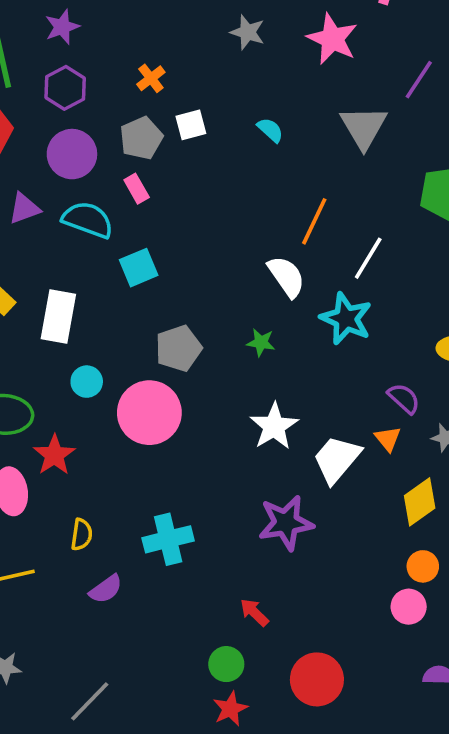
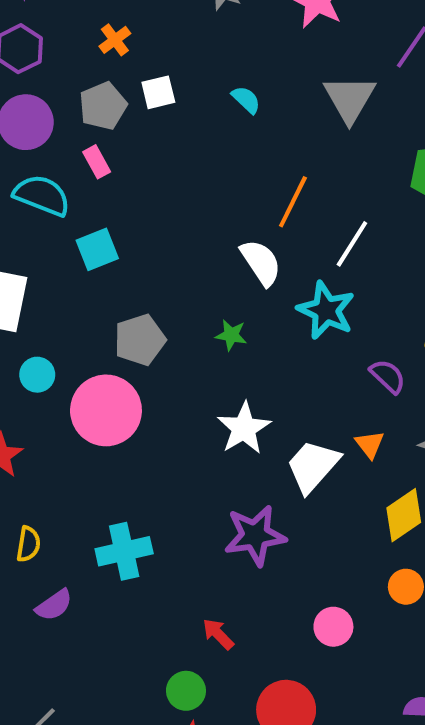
purple semicircle: (404, 398) -> (388, 376), moved
pink circle: (409, 607) -> (333, 627), moved

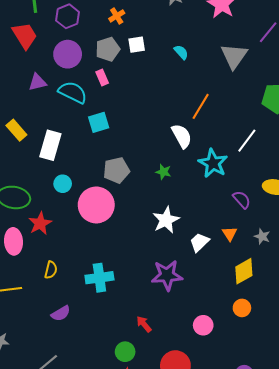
white line: (352, 244) -> (247, 141), moved
white trapezoid: (313, 466) -> (199, 242), size x0.7
purple semicircle: (54, 605) -> (61, 313), moved

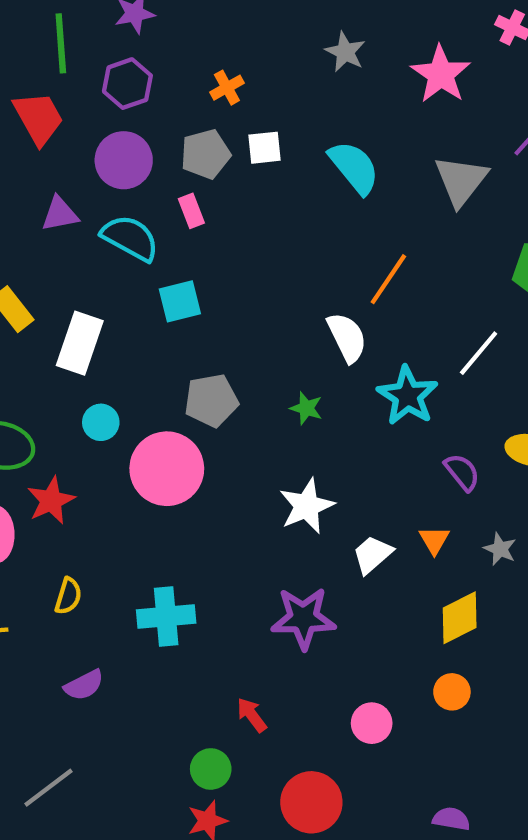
cyan semicircle: (181, 52) -> (354, 167), size x1.8

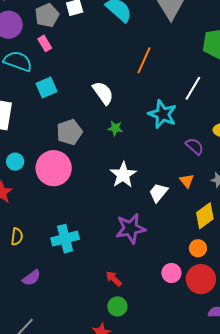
white semicircle: (347, 337) -> (103, 93), moved
cyan circle: (101, 422) -> (15, 162), moved
orange circle: (452, 692) -> (198, 248), moved
green circle: (211, 769) -> (117, 306), moved
red circle: (311, 802) -> (201, 279), moved

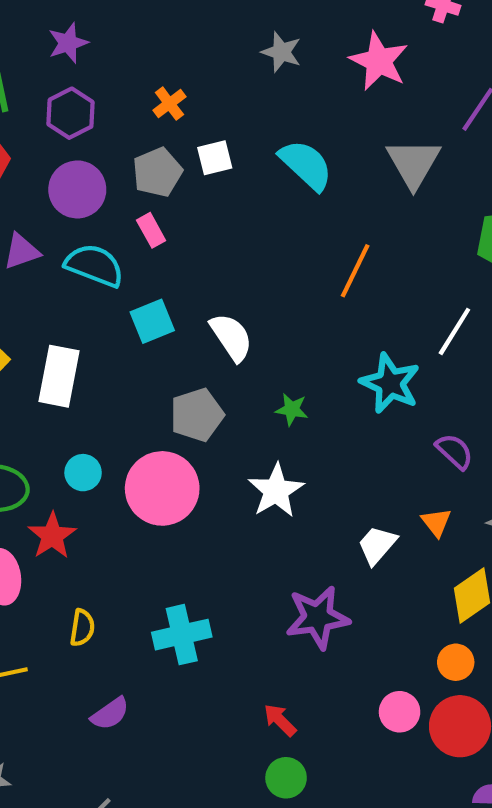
white semicircle: (103, 93) -> (231, 337), moved
white star: (123, 175) -> (276, 491), moved

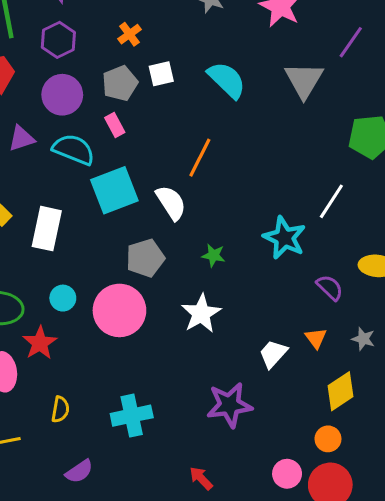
orange line: (355, 271) -> (200, 158), moved
cyan square: (152, 321) -> (114, 190), size x1.5

